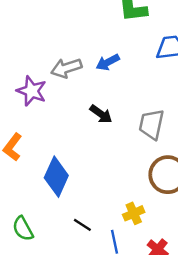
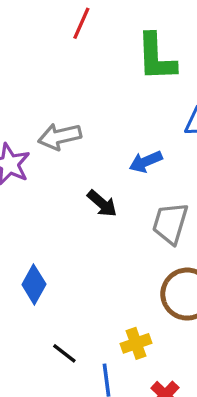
blue arrow: (108, 62) -> (146, 162), moved
blue diamond: (56, 177) -> (34, 284), size x0.7

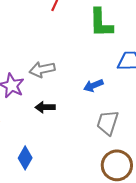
black arrow: (102, 204) -> (45, 107), moved, turned 138

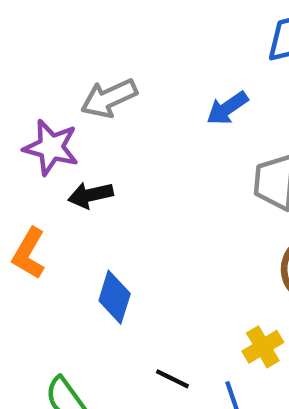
black arrow: (45, 107) -> (90, 195), moved

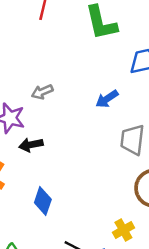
gray arrow: (109, 98) -> (42, 92), size x0.7

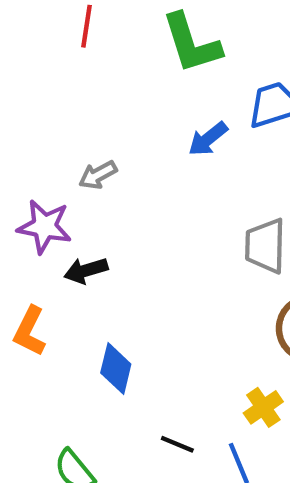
blue arrow: (107, 99) -> (208, 139), moved

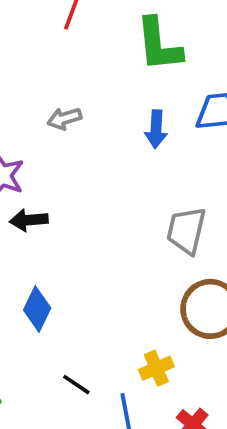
blue arrow: (208, 139) -> (156, 129), turned -60
gray arrow: (98, 175) -> (64, 118), moved

